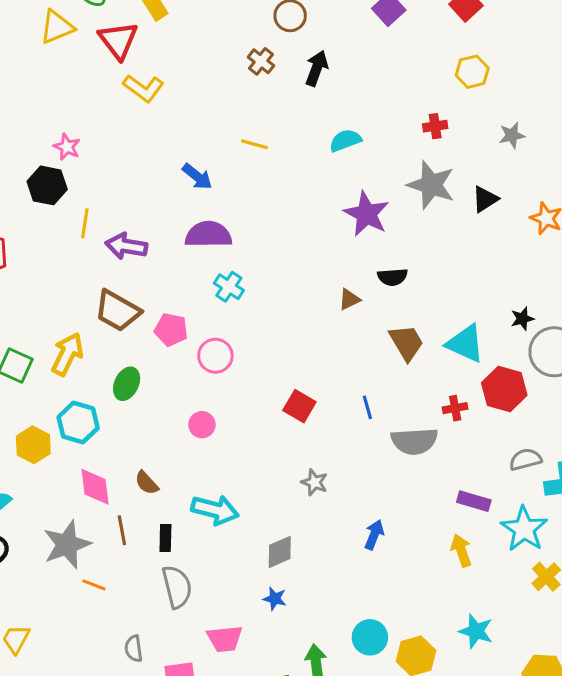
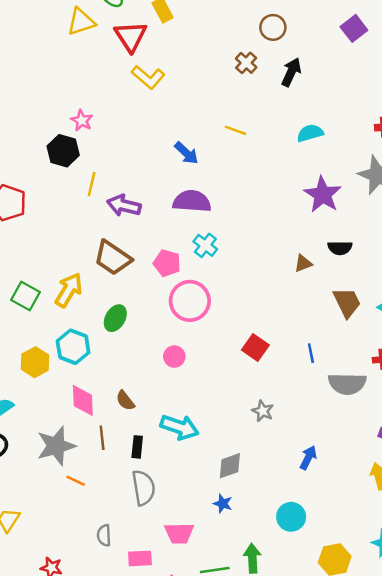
pink pentagon: (171, 330) -> (167, 263), moved
pink circle: (215, 356) -> (190, 301), size x1.4
cyan circle: (370, 637) -> (291, 517), moved

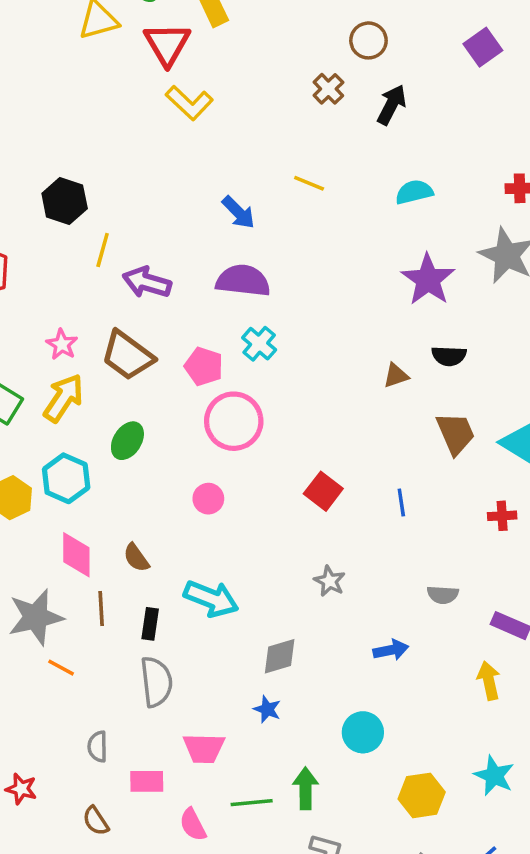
pink star: (82, 120) -> (62, 344), moved
gray semicircle: (347, 384) -> (443, 595), moved, size x0.6
blue arrow: (308, 458) -> (391, 650), turned 50

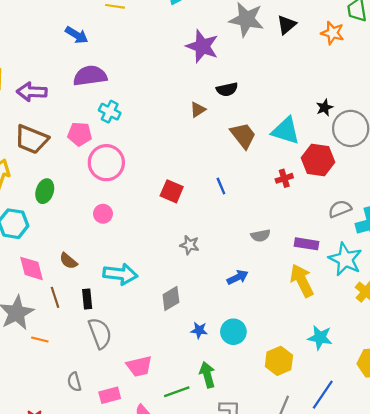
yellow arrow: (489, 681) -> (302, 281), size x1.4
blue star: (267, 709) -> (199, 330), moved

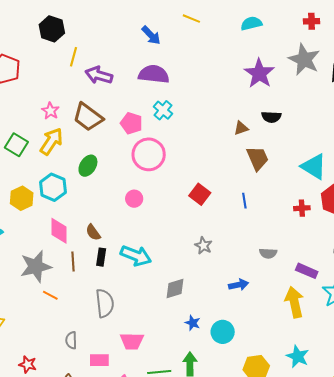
brown trapezoid: (243, 136) -> (257, 158), moved
black rectangle: (87, 299) -> (101, 257), moved

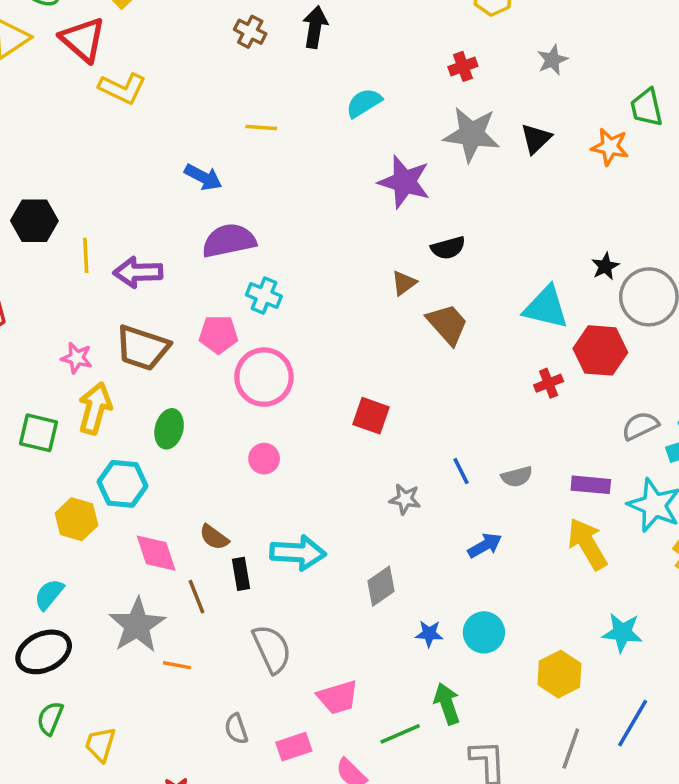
blue line: (244, 201) -> (461, 471), moved

